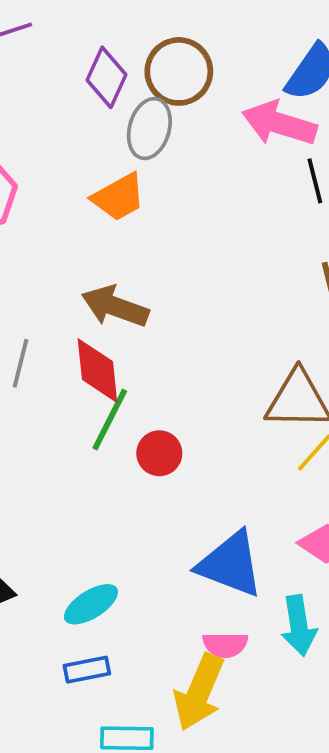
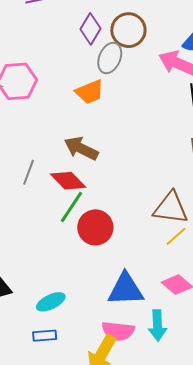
red diamond: (97, 371) -> (68, 181), turned -45
red circle: (159, 453) -> (95, 227), size x1.5
blue triangle: (230, 564) -> (126, 289), turned -30
pink semicircle: (225, 645) -> (118, 331), size x1.4

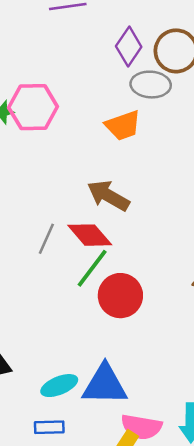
gray ellipse: (110, 58) -> (151, 85), turned 68
gray line: (29, 172) -> (46, 239), moved
blue triangle: (126, 289) -> (105, 385), moved

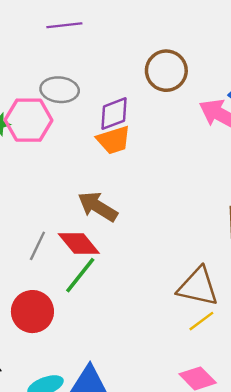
purple diamond: (129, 47) -> (114, 114), moved, turned 33
gray ellipse: (151, 85) -> (60, 90), moved
red circle: (120, 296) -> (32, 312), moved

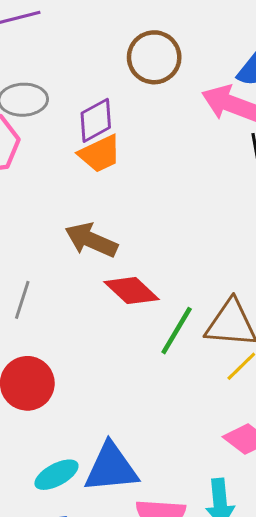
red diamond: (79, 244) -> (132, 291), moved
green line: (80, 275) -> (177, 331), moved

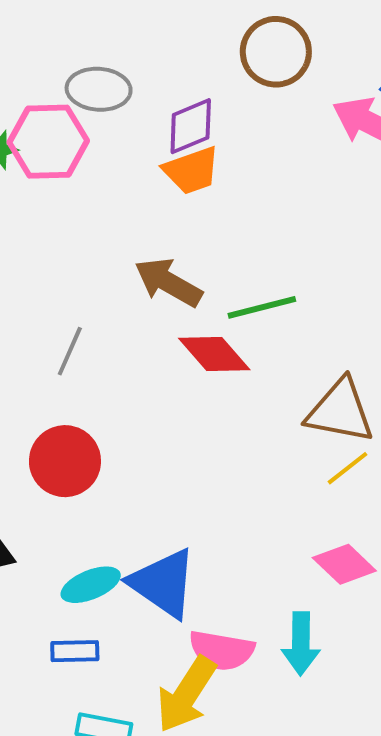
green line: (177, 331) -> (262, 307), moved, turned 39
blue triangle: (111, 468) -> (163, 583), turned 34

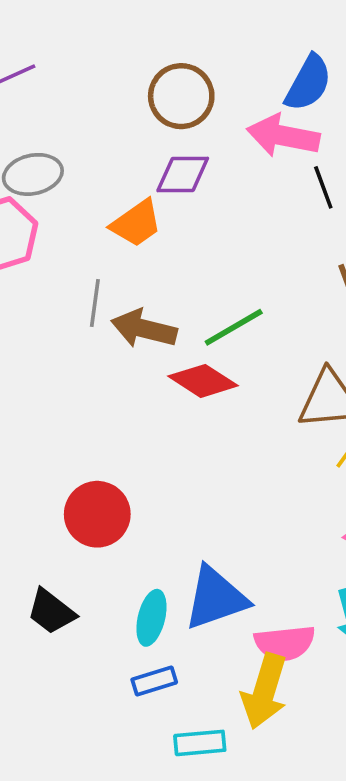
purple diamond: (191, 126) -> (183, 175), moved, turned 38
gray line: (70, 351) -> (95, 303), moved
blue triangle: (163, 583) -> (216, 598), turned -38
cyan ellipse: (91, 585) -> (151, 618), turned -38

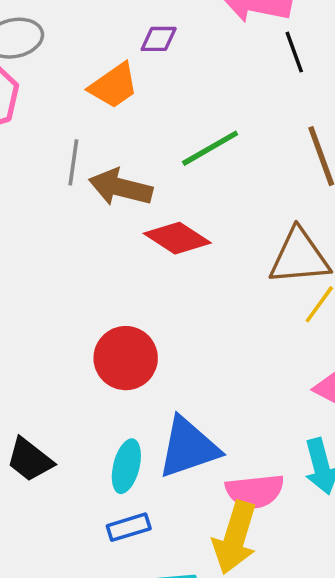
purple diamond: (183, 175) -> (159, 39), size x0.7
green line: (234, 327) -> (210, 148), moved
red circle: (97, 514) -> (126, 358), moved

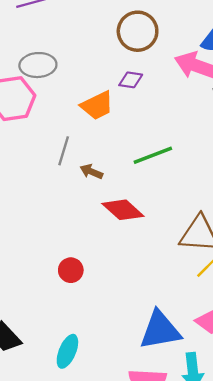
brown arrow: (121, 187) -> (91, 172), size x0.6
red circle: (126, 358) -> (71, 270), moved, size x0.6
blue triangle: (188, 447) -> (160, 330), moved

